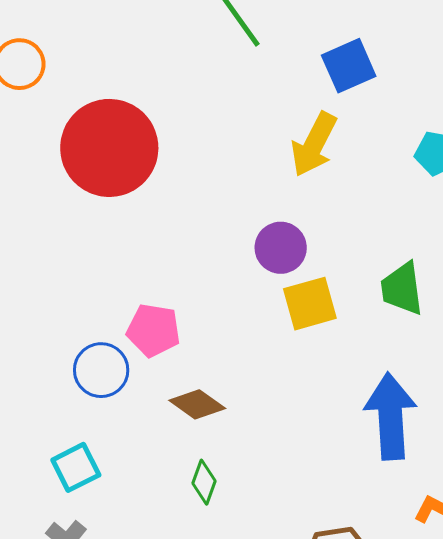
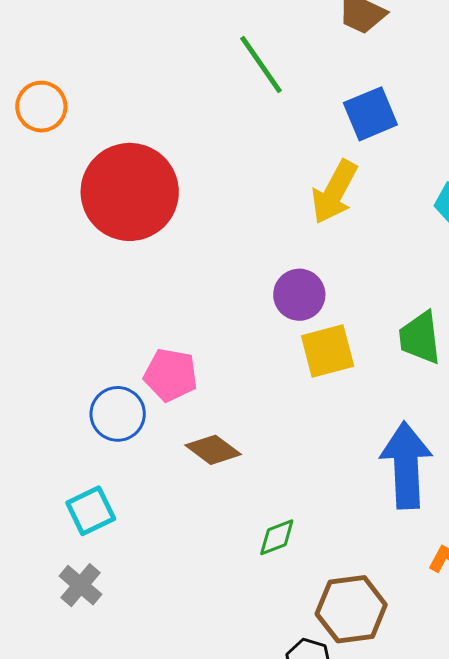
green diamond: (204, 482) -> (277, 537), moved, turned 48

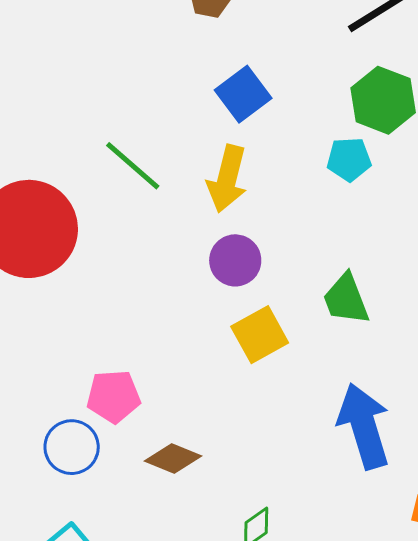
green line: (261, 64) -> (133, 166), moved
purple circle: (299, 295) -> (235, 260), moved

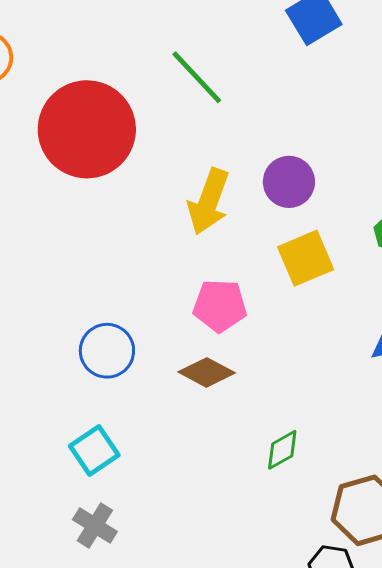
yellow arrow: (227, 179) -> (209, 201), moved
pink pentagon: (113, 396) -> (220, 306), moved

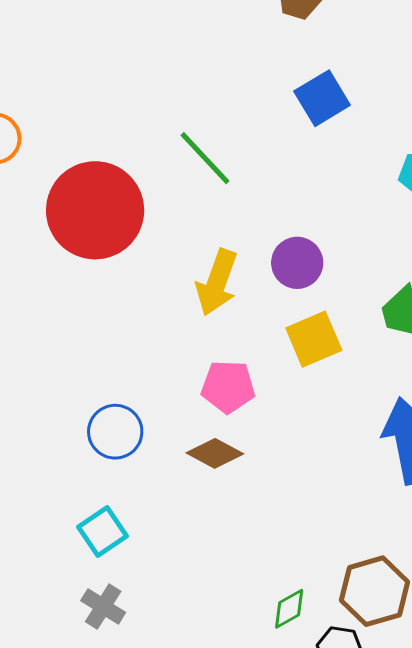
green diamond: (282, 450) -> (289, 609), moved

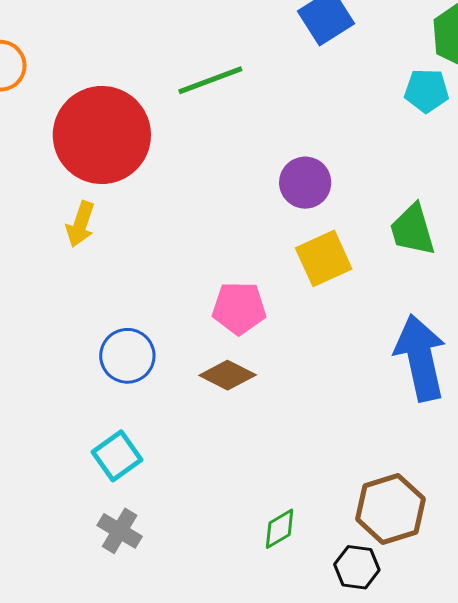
green line: (205, 158) -> (210, 80), turned -66
yellow arrow: (217, 282) -> (80, 224), moved, size x0.7
green diamond: (289, 609) -> (280, 529), moved

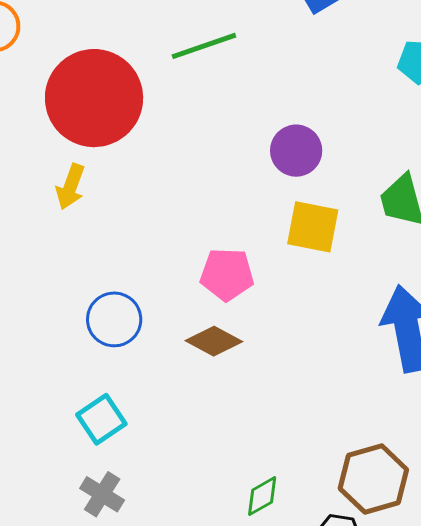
yellow square: (324, 258) -> (313, 227), turned 34

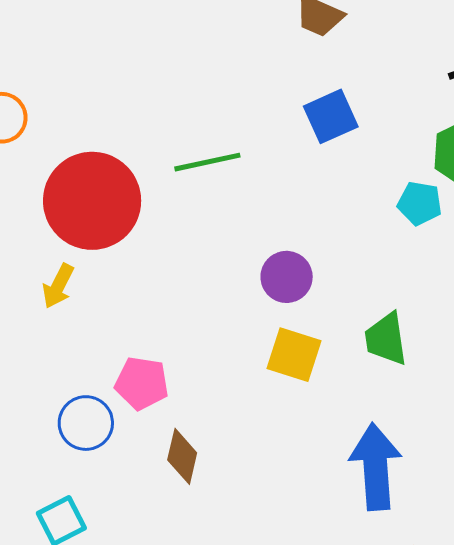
pink pentagon: (227, 274) -> (142, 383), moved
brown diamond: (214, 341) -> (182, 456), turned 68

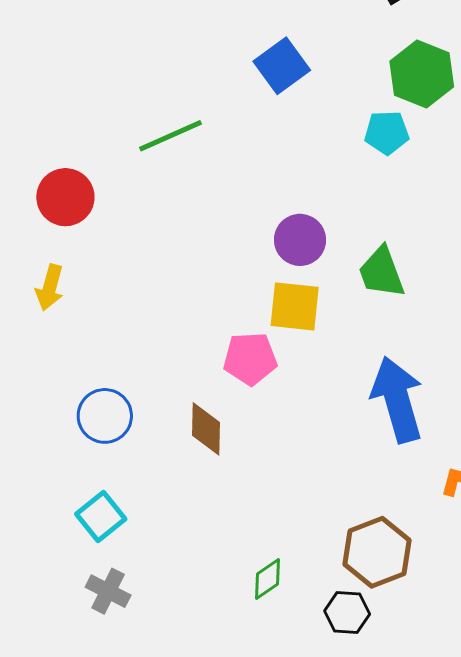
red circle: (92, 201) -> (65, 197), size x0.6
purple circle: (287, 277) -> (300, 240), moved
pink pentagon: (142, 383) -> (250, 359), moved

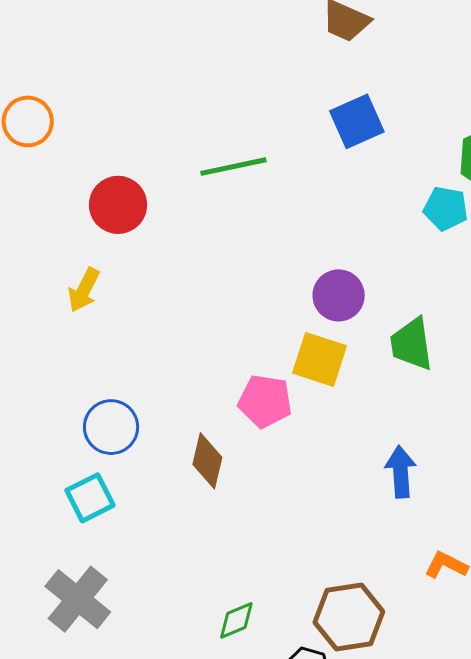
blue arrow: (397, 399) -> (401, 472), size x0.6
cyan square: (101, 516) -> (90, 498), moved
gray cross: (108, 591) -> (78, 599), size x1.5

